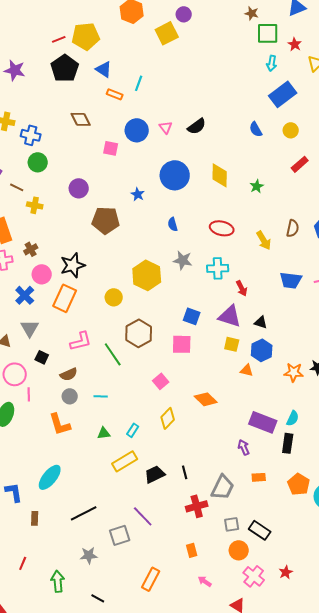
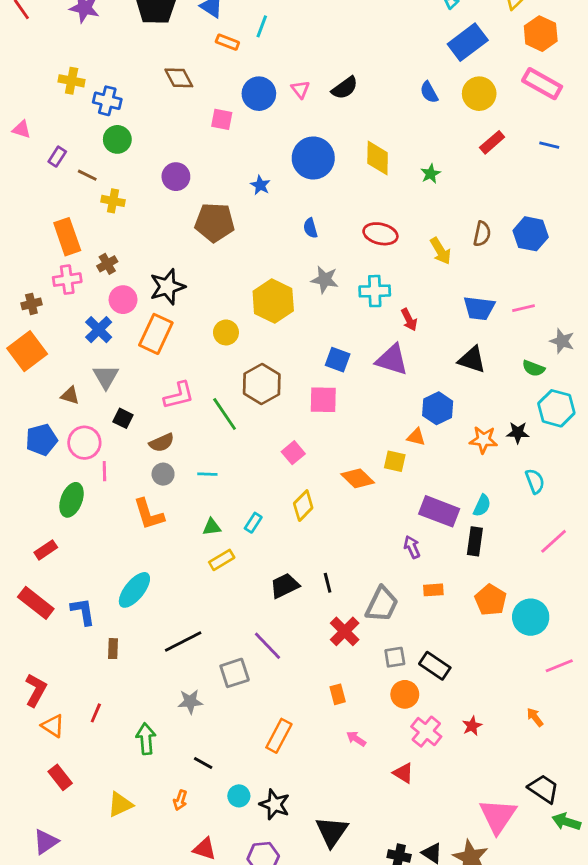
yellow circle: (291, 130) -> (479, 94), size x1.5
black triangle: (261, 322) -> (472, 360), moved, size x1.5
yellow square: (232, 344) -> (395, 461), moved
yellow rectangle: (125, 461) -> (222, 560), moved, size x0.7
red cross: (197, 506) -> (345, 631), turned -30

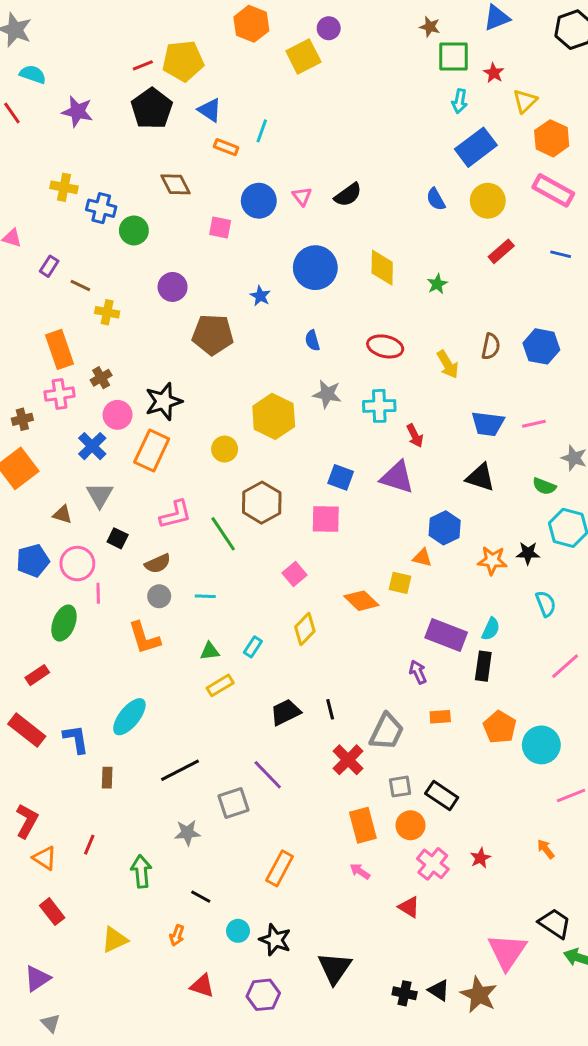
green circle: (117, 139) -> (134, 230), moved
orange rectangle: (338, 694) -> (363, 825), moved, size x1.6

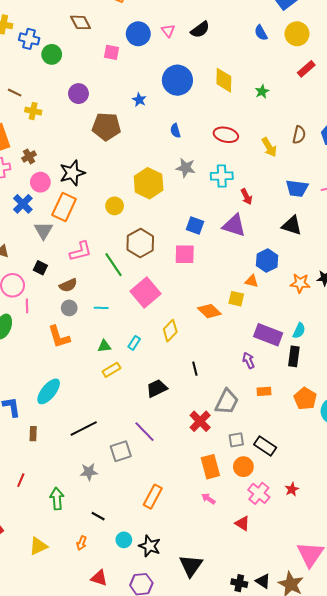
gray triangle: (100, 495) -> (43, 231), moved
pink square: (294, 574) -> (145, 292), moved, size x1.8
black line: (330, 709) -> (195, 369), moved

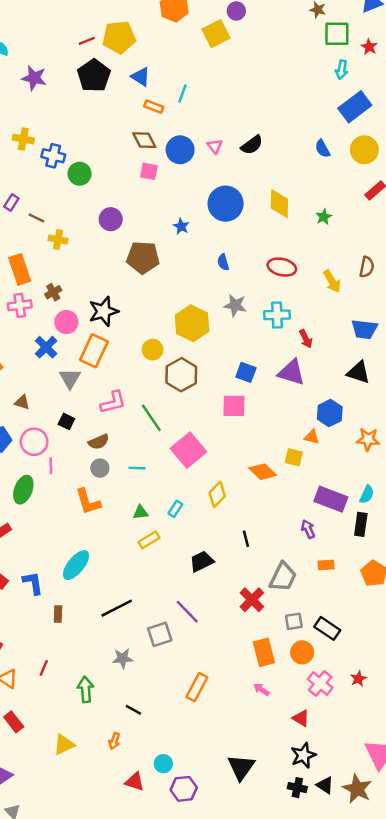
brown diamond: (81, 22) -> (144, 140), moved
brown hexagon: (140, 243) -> (181, 375), moved
cyan circle: (124, 540) -> (163, 764), moved
black star: (150, 546) -> (303, 755), moved, turned 30

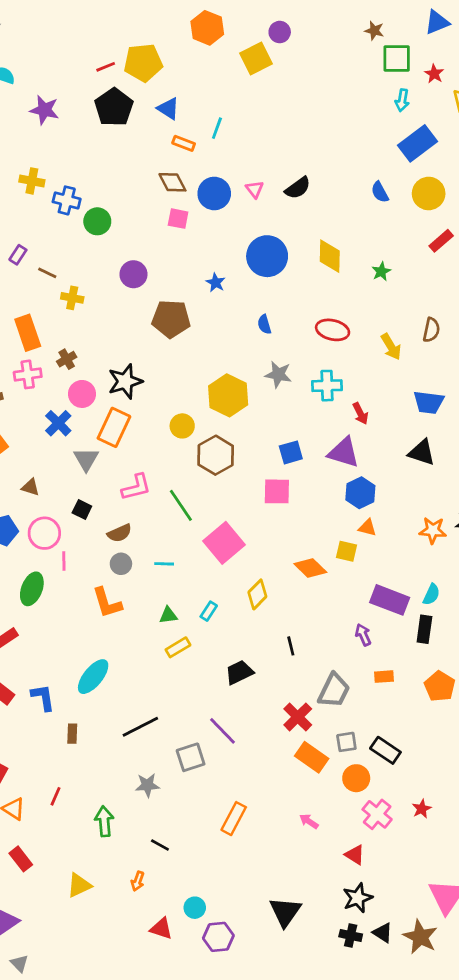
blue square: (246, 372) -> (291, 452), turned -36
blue hexagon: (330, 413) -> (360, 493), moved
orange rectangle: (264, 652) -> (312, 757), moved, turned -40

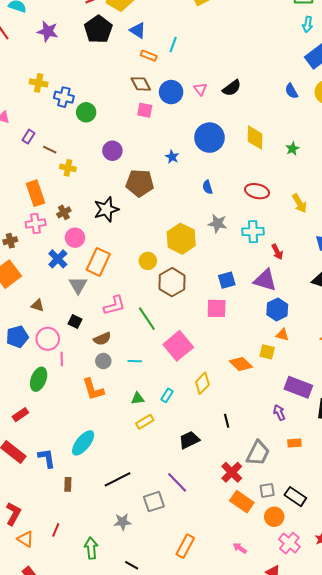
black star: (125, 381) -> (106, 209), moved

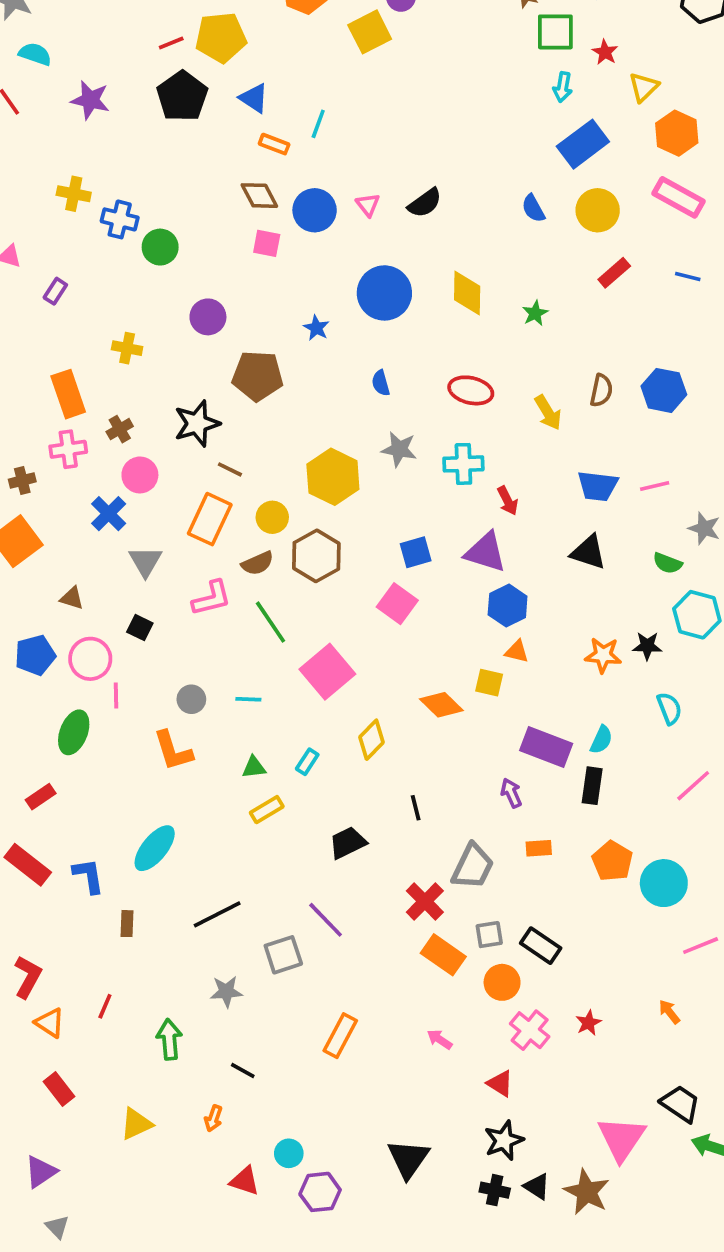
brown line: (50, 150) -> (230, 469), moved
orange rectangle: (98, 262) -> (210, 519), moved
pink square: (217, 308) -> (397, 604), turned 35
brown semicircle: (102, 339) -> (258, 563), moved

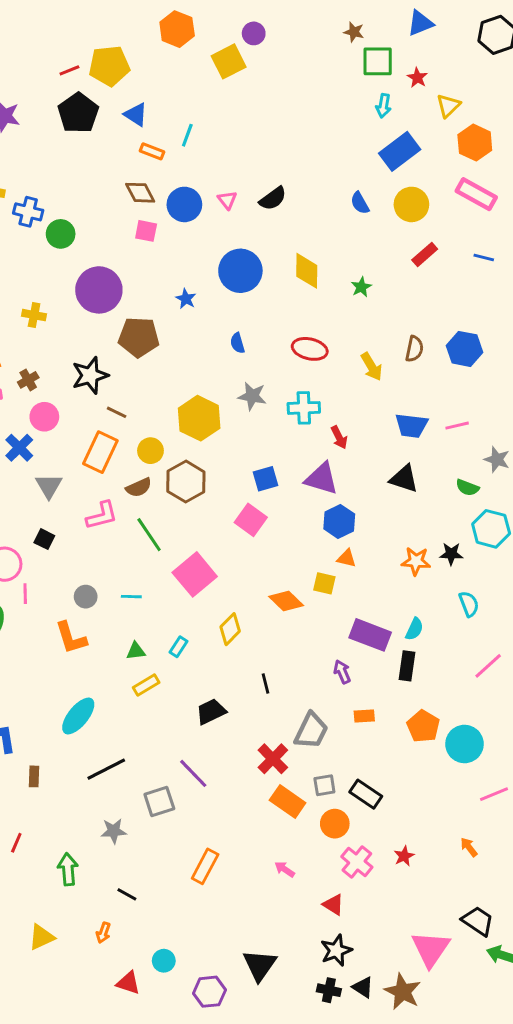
purple circle: (208, 317) -> (99, 290), size x1.6
cyan ellipse: (155, 848) -> (78, 716), moved
purple hexagon: (320, 1192) -> (209, 992), moved

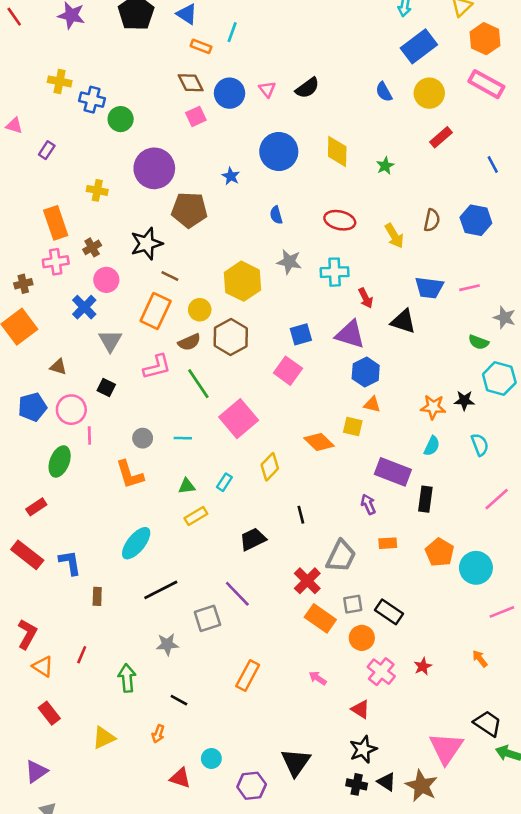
pink square: (146, 231) -> (196, 116), turned -36
blue line: (484, 258) -> (493, 164), moved, turned 48
black triangle: (404, 479) -> (403, 321), moved
cyan semicircle: (414, 629) -> (432, 446), moved

